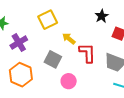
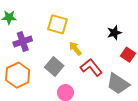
yellow square: (48, 20) -> (58, 24), turned 30
red L-shape: (87, 53) -> (91, 67), turned -50

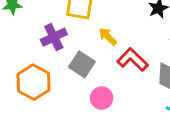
purple cross: (23, 41) -> (54, 37), moved

